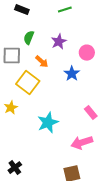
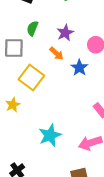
orange arrow: (42, 62) -> (56, 53), moved
cyan star: (48, 123) -> (50, 135), moved

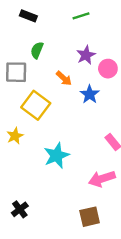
purple star: (65, 33) -> (86, 55), moved
cyan star: (50, 135) -> (57, 155), moved

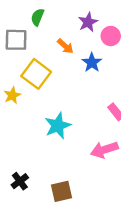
yellow star: (15, 136) -> (12, 95), moved
brown square: (90, 217) -> (61, 191), moved

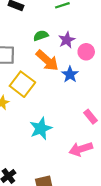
green semicircle: (37, 17) -> (41, 36), moved, turned 48
orange arrow: (65, 46) -> (47, 60), size x1.6

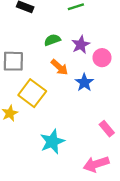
orange arrow: (47, 60) -> (59, 67), size x0.7

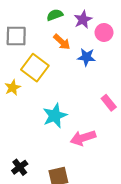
blue star: (84, 83) -> (86, 57), turned -30
pink arrow: (96, 164) -> (83, 138), moved

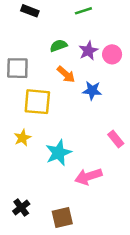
pink circle: (104, 32) -> (112, 54), moved
yellow square: (35, 68) -> (37, 102), turned -32
yellow star: (13, 88) -> (22, 138), moved

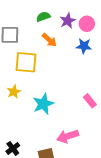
blue star: (92, 90) -> (84, 46), moved
pink rectangle: (116, 139) -> (90, 101), moved
pink arrow: (88, 176) -> (68, 136), moved

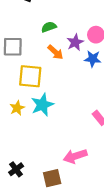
purple star: (68, 21) -> (75, 42), moved
cyan star: (43, 104) -> (42, 105), moved

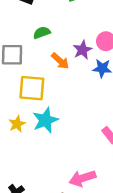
green semicircle: (49, 27) -> (42, 33), moved

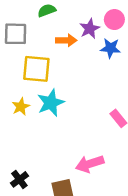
orange arrow: (60, 61) -> (66, 40), turned -42

